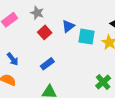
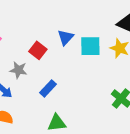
gray star: (37, 13) -> (18, 70), moved

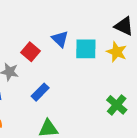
blue triangle: (65, 37) -> (60, 39), turned -30

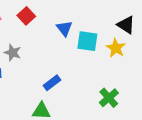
red square: (31, 52) -> (26, 16), moved
blue rectangle: (40, 92) -> (52, 83), moved

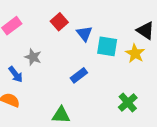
red square: (26, 16) -> (59, 22), moved
blue rectangle: (52, 83) -> (79, 75), moved

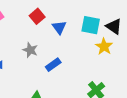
cyan square: (107, 46) -> (91, 25), moved
gray star: (33, 57) -> (30, 50), moved

